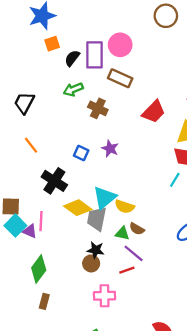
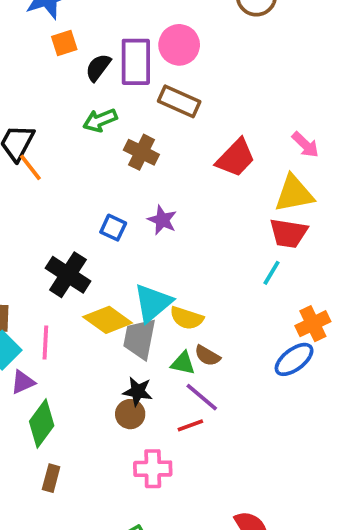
orange line: (31, 145) -> (30, 167), moved
purple triangle: (30, 231) -> (23, 382), moved, turned -48

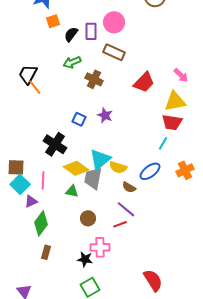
purple rectangle: (136, 62) -> (91, 31), size x0.7
blue ellipse: (294, 359) -> (150, 171), moved
green triangle: (183, 363) -> (72, 191), moved
black star: (138, 391) -> (85, 259), moved

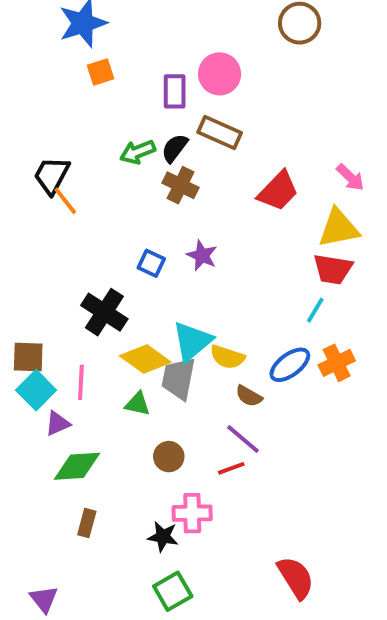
black semicircle: (71, 34) -> (175, 148), moved
orange cross: (185, 170) -> (337, 363), moved
green diamond: (41, 223) -> (77, 466), turned 50

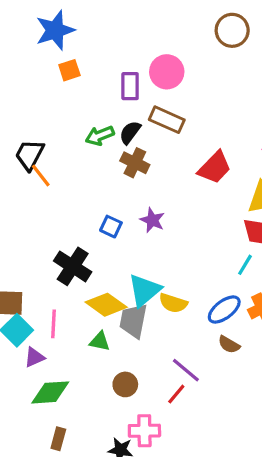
brown semicircle: (249, 396) -> (229, 345), moved
red line: (231, 468) -> (176, 394), turned -30

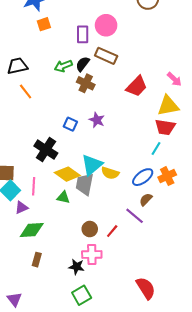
black trapezoid: (30, 155) -> (17, 66), moved, turned 50
brown semicircle: (229, 345) -> (146, 199), turned 104
purple line: (186, 370) -> (135, 216), moved
brown circle: (125, 384) -> (90, 229), moved

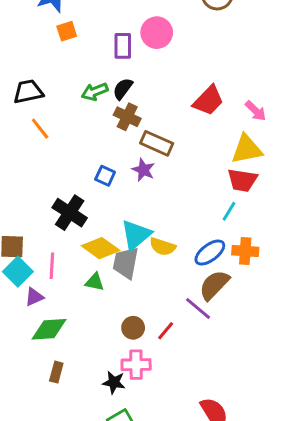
brown rectangle: (106, 56) -> (157, 143), moved
red trapezoid: (137, 86) -> (208, 101), moved
orange cross: (167, 176) -> (245, 251), turned 30
brown semicircle: (146, 199) -> (214, 285), size x1.6

